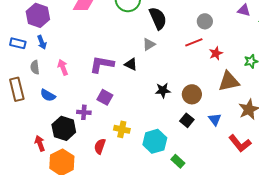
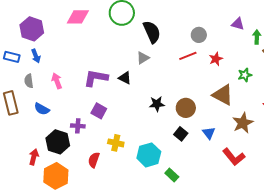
red star: (216, 53) -> (216, 59), moved
brown triangle: (229, 81) -> (223, 95), turned 40
red arrow: (40, 143) -> (34, 157), turned 35

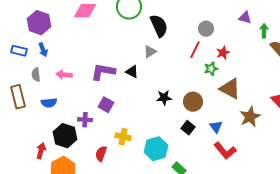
red line: (188, 56) -> (195, 50), turned -42
green star: (245, 75) -> (211, 69), moved
pink arrow: (57, 81) -> (64, 75), turned -63
blue semicircle: (42, 109) -> (49, 103), turned -35
red L-shape: (234, 157) -> (225, 151), moved

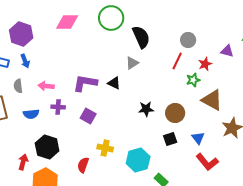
purple triangle: (245, 18) -> (227, 51), moved
purple cross: (85, 120) -> (58, 107), moved
black square: (188, 128) -> (170, 139), turned 32

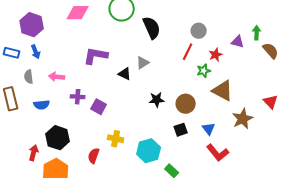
gray triangle: (132, 63) -> (143, 63), moved
purple L-shape: (85, 83) -> (96, 56), moved
purple cross: (58, 107) -> (78, 97), moved

